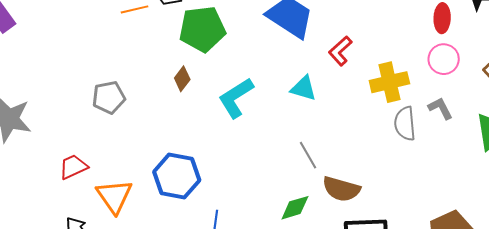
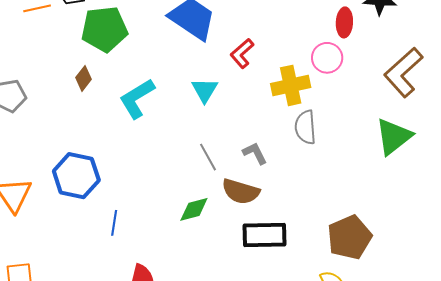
pink circle: (444, 59) -> (327, 58), moved
cyan triangle: (304, 88) -> (205, 90), turned 44
gray L-shape: (440, 108) -> (255, 153), moved

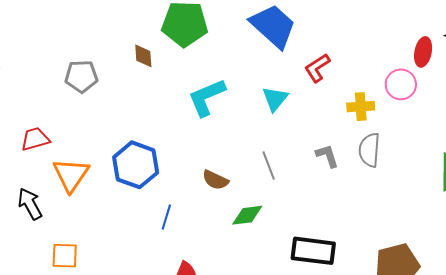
brown diamond: (83, 78) -> (143, 56), moved, turned -50
yellow cross: (291, 85) -> (361, 107), size x0.7
gray L-shape: (255, 153) -> (327, 156), moved
brown semicircle: (241, 191) -> (215, 180), moved, size x0.7

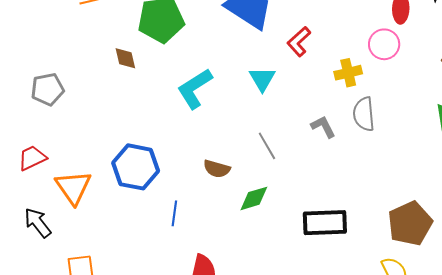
gray pentagon: (81, 76) -> (48, 89), moved

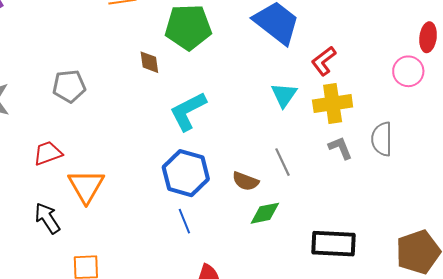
yellow cross: (348, 73) -> (333, 103), moved, size x1.4
cyan L-shape: (195, 89) -> (188, 111), moved
blue hexagon: (136, 167) -> (186, 173), moved
brown semicircle: (217, 169) -> (246, 181), moved
blue line: (174, 213) -> (184, 221), turned -35

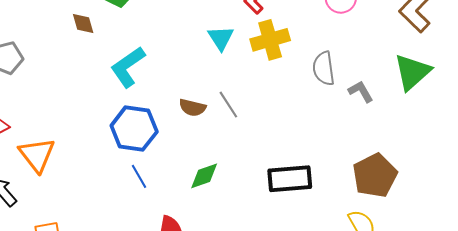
gray L-shape: (340, 148) -> (361, 91), moved
brown semicircle: (246, 181) -> (192, 108), moved
green diamond: (265, 213) -> (204, 176), moved

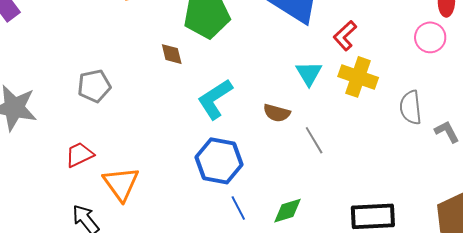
yellow cross: (270, 40) -> (358, 77), turned 33
brown semicircle: (192, 108) -> (277, 113), moved
blue line: (139, 176) -> (238, 208), moved

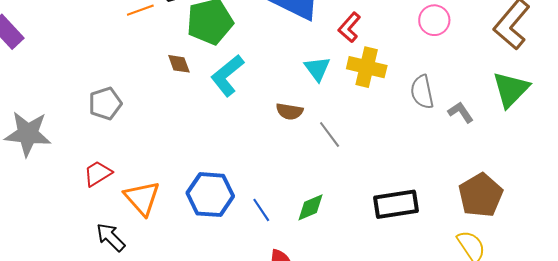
cyan L-shape: (215, 99) -> (227, 76), moved
blue hexagon: (219, 161) -> (210, 195), moved

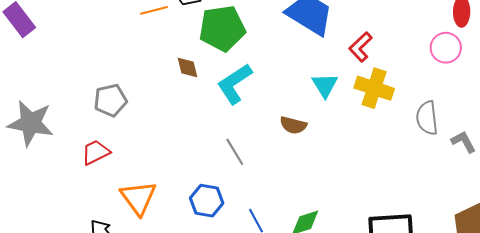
gray line: (330, 135) -> (235, 152), moved
red trapezoid: (98, 173) -> (96, 152), moved
blue hexagon: (210, 195) -> (207, 201), size x0.7

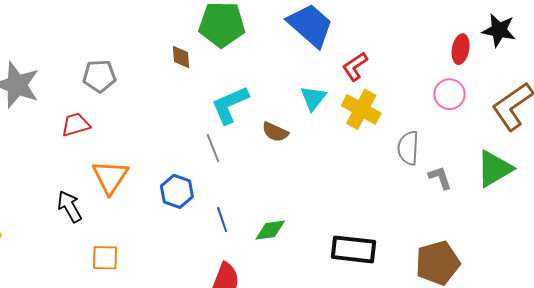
pink circle: (446, 48) -> (449, 94), moved
cyan L-shape: (235, 84) -> (230, 105), moved

